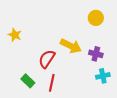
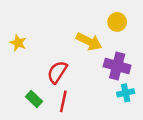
yellow arrow: (71, 46) -> (89, 42), moved
purple cross: (96, 54) -> (117, 66), size x1.5

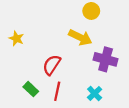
yellow circle: (117, 22) -> (91, 11), moved
cyan cross: (126, 93) -> (95, 93), moved, turned -32

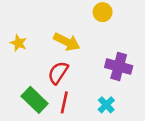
yellow arrow: (80, 37) -> (67, 42), moved
green rectangle: (31, 89) -> (35, 100), size x1.5

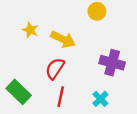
yellow star: (18, 43) -> (30, 30), moved
green rectangle: (35, 100) -> (19, 92), moved

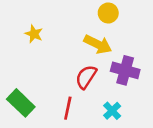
yellow arrow: (63, 39) -> (98, 44), moved
red semicircle: (55, 69) -> (86, 77), moved

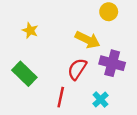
yellow circle: (108, 13) -> (109, 12), moved
green rectangle: (21, 103) -> (24, 74), moved

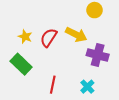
yellow star: (30, 30) -> (25, 37), moved
red semicircle: (77, 69) -> (49, 38), moved

